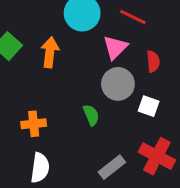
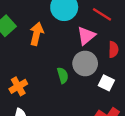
green semicircle: (91, 115) -> (63, 75), moved
orange cross: (34, 124) -> (18, 86), turned -30

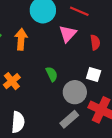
gray circle: (85, 63) -> (75, 92), moved
orange cross: (18, 86) -> (12, 81), moved

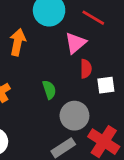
red semicircle: (95, 42) -> (86, 69), moved
white square: (94, 75) -> (106, 85), moved, turned -32

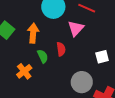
red semicircle: (86, 69) -> (61, 49), moved
green semicircle: (49, 90) -> (43, 56), moved

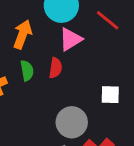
pink triangle: (76, 28) -> (71, 39), moved

